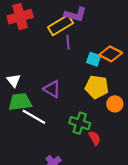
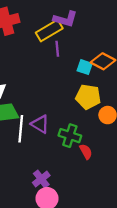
purple triangle: (52, 89) -> (40, 124), moved
white line: (34, 117) -> (21, 129), turned 65

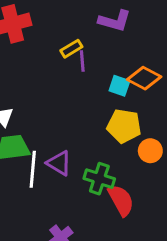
purple L-shape: (65, 19) -> (115, 21), moved
yellow rectangle: (49, 30) -> (71, 49), moved, size x0.6
red semicircle: (86, 152) -> (121, 200), size x1.5

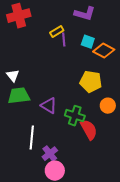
cyan square: (119, 86) -> (88, 42), moved
orange circle: (150, 151) -> (108, 106), moved
white line: (33, 169) -> (32, 138), moved

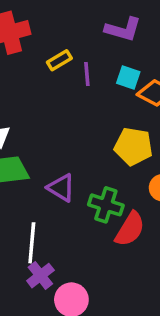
yellow rectangle: (57, 32) -> (59, 60), moved
red semicircle: (89, 130) -> (130, 229), turned 60
purple cross: (50, 154) -> (40, 276), moved

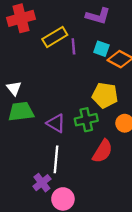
yellow rectangle: (59, 60) -> (55, 37), size x1.5
green cross: (106, 205) -> (86, 120), moved, turned -30
white line: (32, 243) -> (56, 159), moved

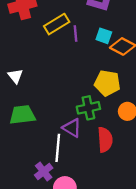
green trapezoid: (21, 112) -> (22, 115), moved
purple triangle: (56, 123) -> (72, 128), moved
red semicircle: (103, 151) -> (105, 140), turned -35

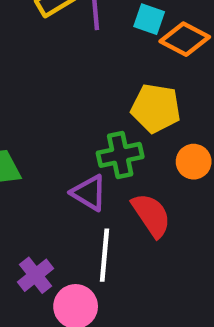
red semicircle: (105, 140) -> (151, 215), turned -30
white line: (58, 148) -> (105, 255), moved

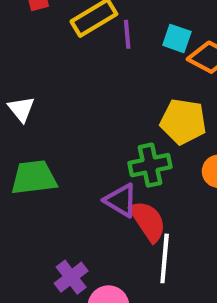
red semicircle: (151, 215) -> (148, 221), moved
white line: (105, 255) -> (165, 258), moved

